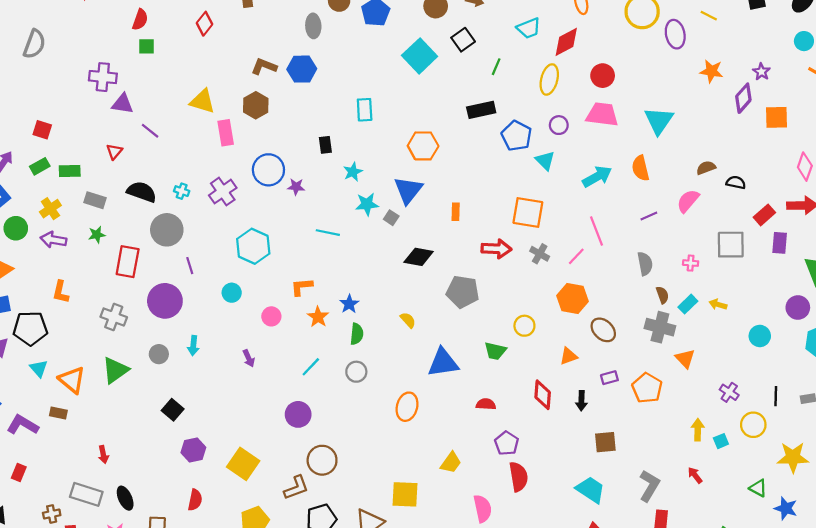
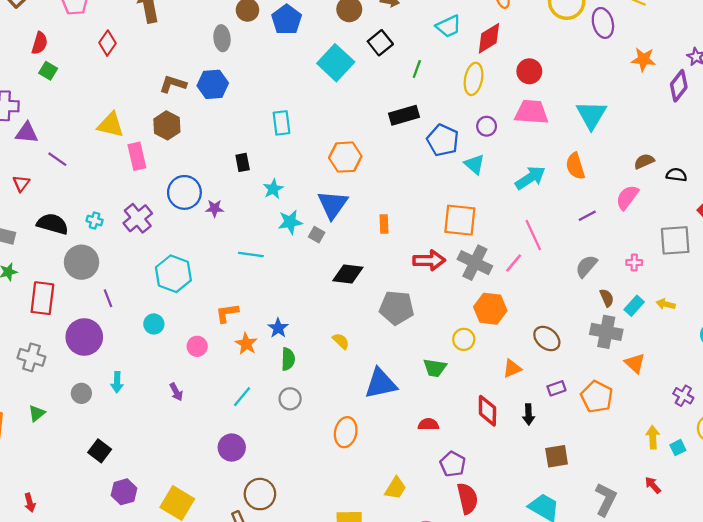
green square: (147, 46) -> (48, 71), turned 35
gray cross: (540, 254) -> (475, 263), size x1.6
gray semicircle: (645, 264) -> (586, 266), turned -125
orange hexagon: (572, 298) -> (490, 309), moved
green triangle: (115, 370) -> (37, 413), size x0.6

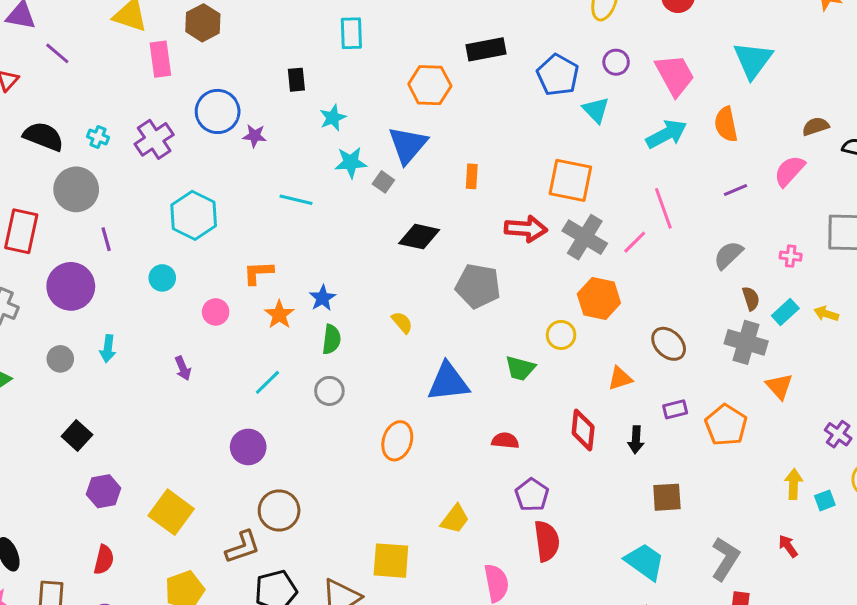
pink trapezoid: (531, 112) -> (675, 75), moved, turned 52
black rectangle: (404, 115) -> (486, 49), moved

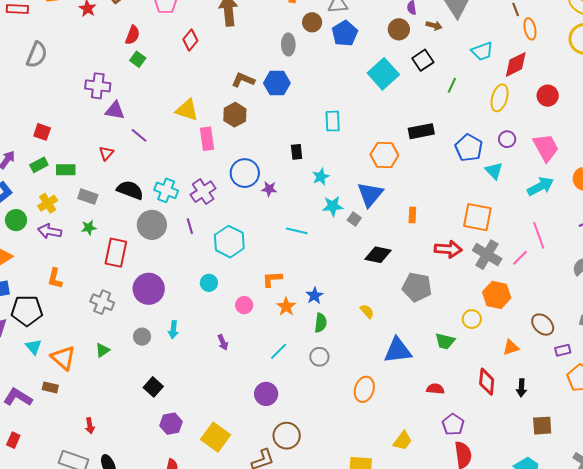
cyan cross: (98, 137) -> (166, 190), size x1.6
purple line: (106, 239) -> (190, 226), moved
purple rectangle: (675, 409) -> (563, 350), moved

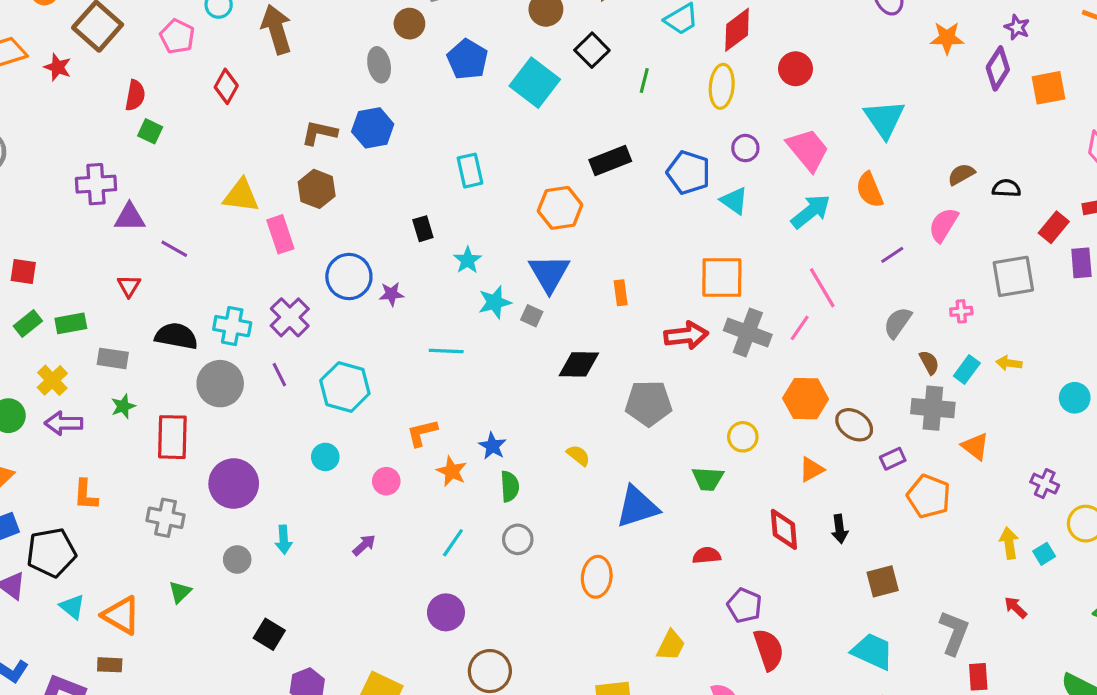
blue pentagon: (345, 33) -> (467, 59), moved
orange hexagon: (497, 295) -> (806, 399), moved
purple arrow: (223, 342) -> (364, 545), turned -98

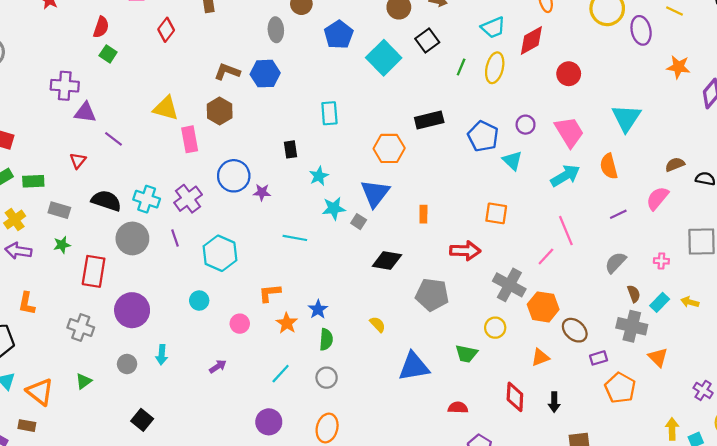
yellow ellipse: (722, 86) -> (495, 68), moved
orange square: (722, 277) -> (496, 213), size x0.7
gray cross: (748, 332) -> (509, 285), moved
orange ellipse: (597, 577) -> (327, 428), moved

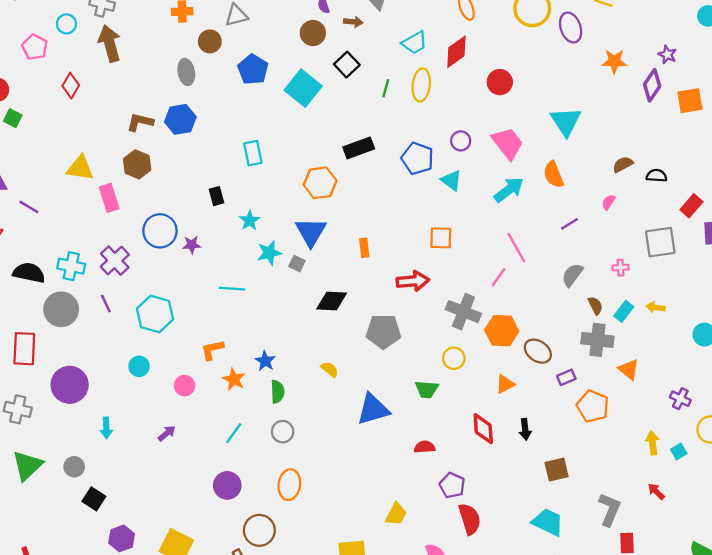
pink semicircle: (657, 198) -> (608, 202), size x0.6
gray circle: (127, 364) -> (74, 467), moved
green triangle: (84, 381) -> (27, 466), size x1.8

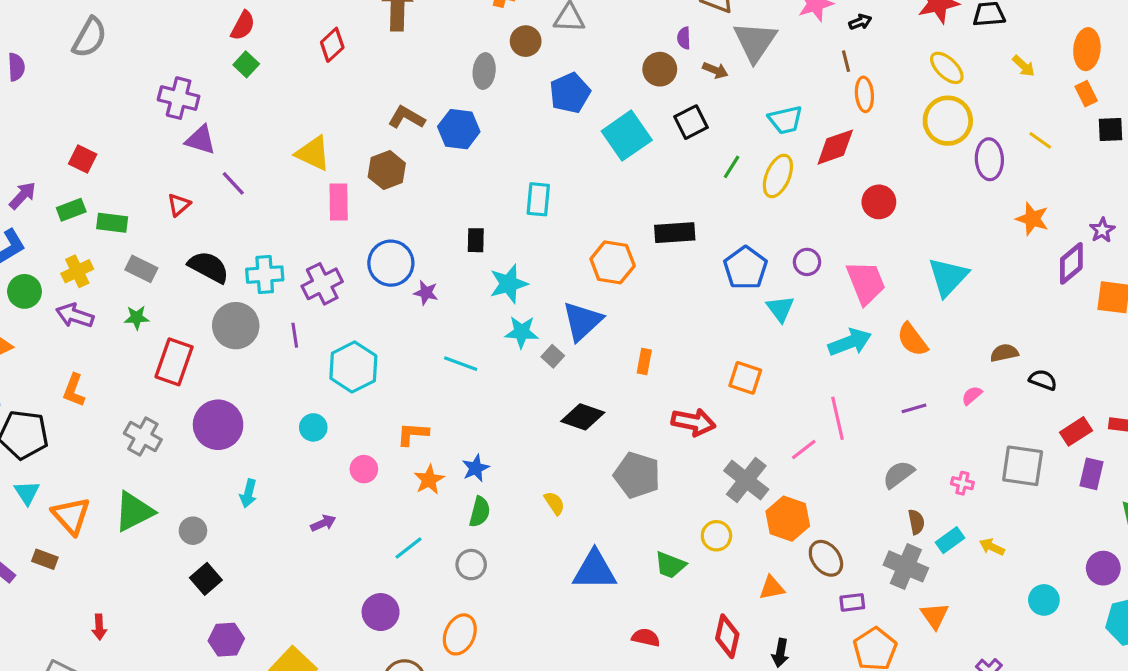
orange semicircle: (553, 174) -> (912, 340), turned -32
cyan star: (250, 221) -> (509, 284), size x1.4
cyan cross: (71, 266) -> (265, 275), turned -32

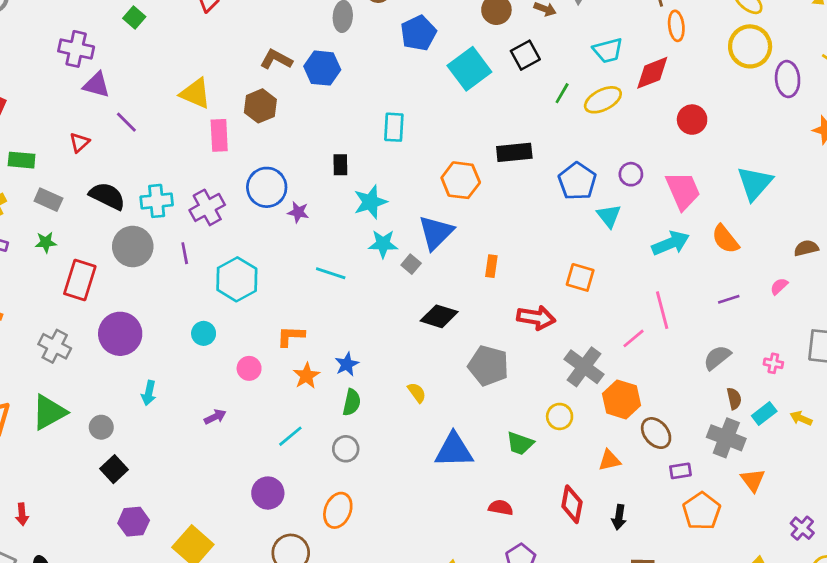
yellow ellipse: (778, 176) -> (603, 100), turned 42

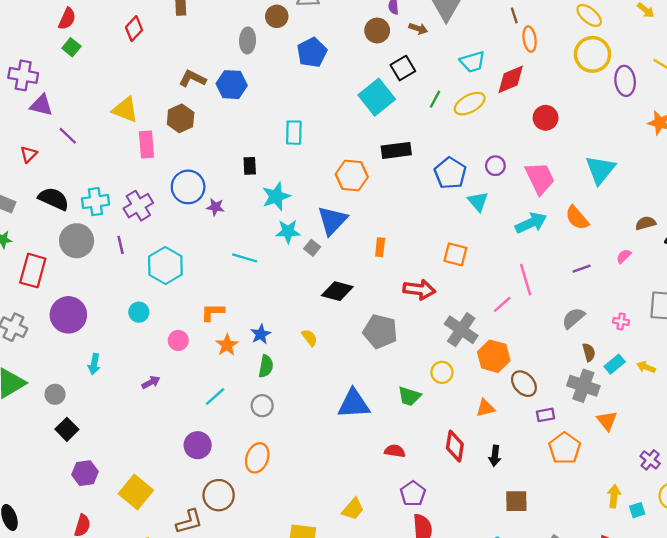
cyan square: (469, 69) -> (377, 97), moved
yellow semicircle: (417, 393) -> (310, 338), moved

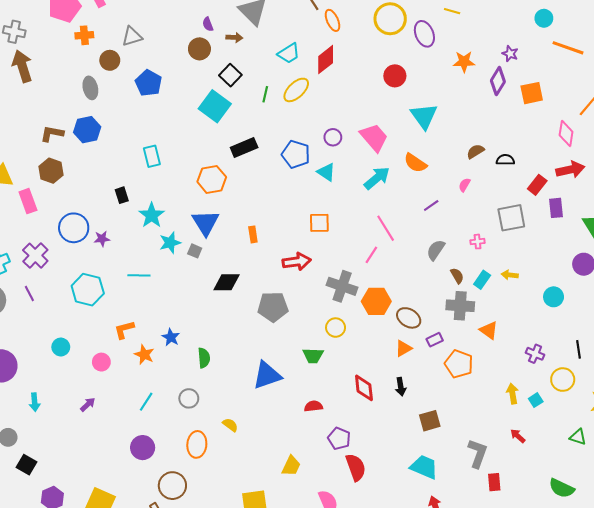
red circle: (546, 118) -> (395, 76), moved
cyan hexagon: (165, 266) -> (88, 290), moved
yellow semicircle: (310, 338) -> (230, 425), moved
green semicircle: (266, 366) -> (204, 358), moved
orange triangle: (485, 408) -> (403, 348), moved

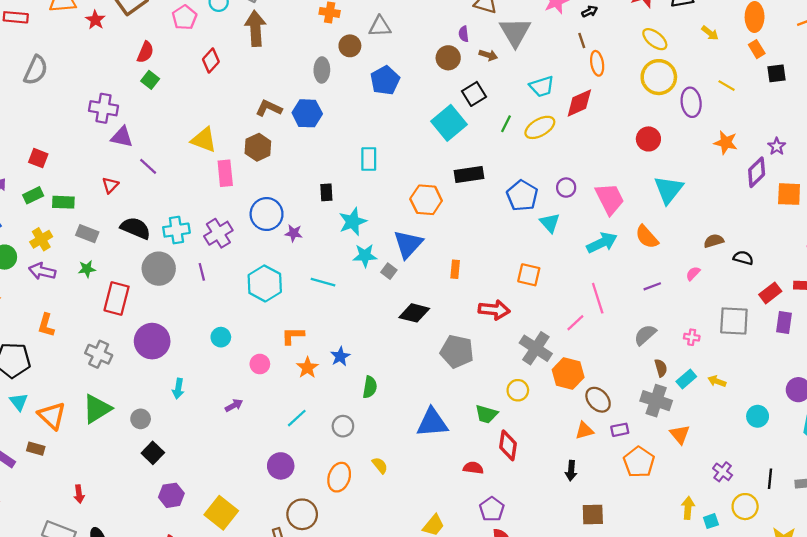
red diamond: (364, 388) -> (508, 445), moved

